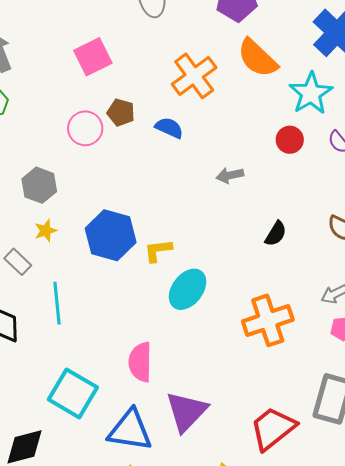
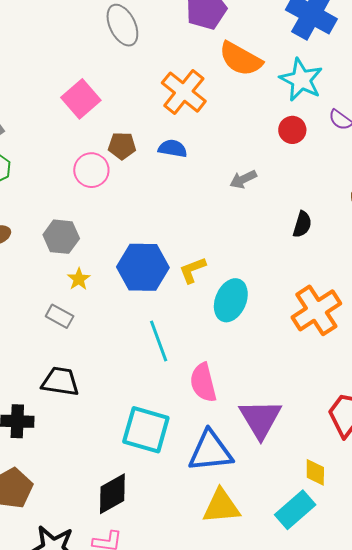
cyan line: (57, 303) -> (159, 341), moved

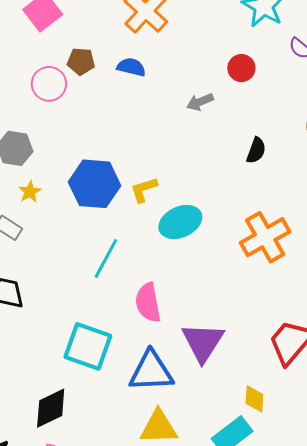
red circle: (292, 130) -> (241, 68), moved
cyan ellipse: (231, 300) -> (180, 222), turned 39
cyan line: (159, 341) -> (106, 258), turned 45

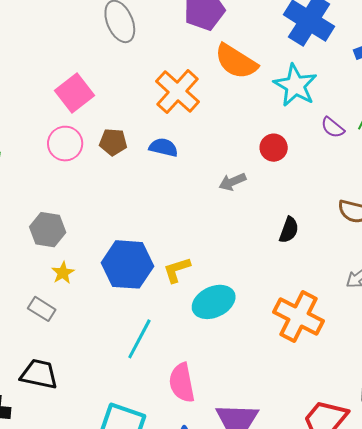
pink circle: (49, 84) -> (65, 144), moved
orange cross: (265, 237) -> (298, 317), turned -33

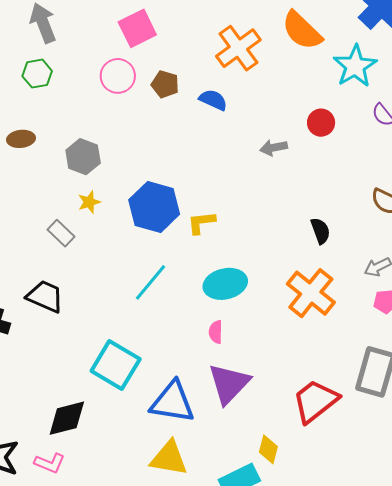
black semicircle: (289, 230) -> (320, 231), moved, turned -52
cyan ellipse: (214, 302) -> (225, 284), moved
pink semicircle: (182, 383) -> (216, 332), moved, size x0.6

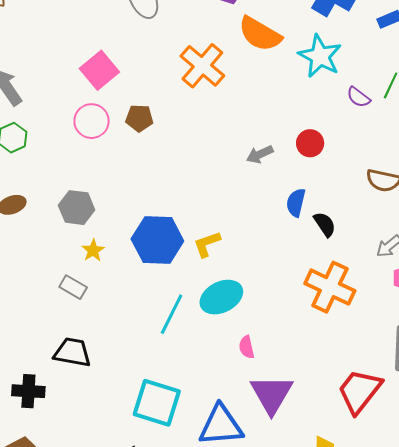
blue semicircle: (213, 100) -> (296, 203), moved, turned -88
red circle: (321, 123) -> (310, 143), moved
cyan ellipse: (225, 284) -> (221, 297), moved

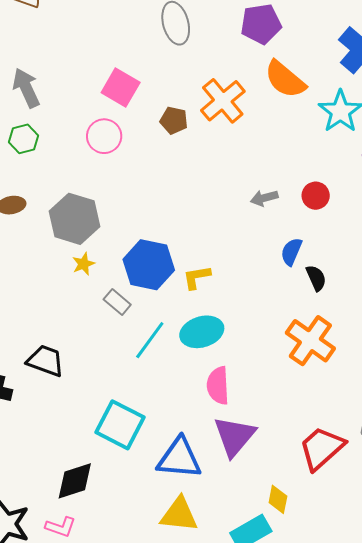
pink square: (99, 70) -> (121, 87), turned -30
brown pentagon: (139, 118) -> (174, 120), moved
gray hexagon: (77, 208) -> (75, 219), size x1.4
gray rectangle: (73, 287) -> (117, 302), moved
pink semicircle: (247, 347) -> (218, 386), size x1.6

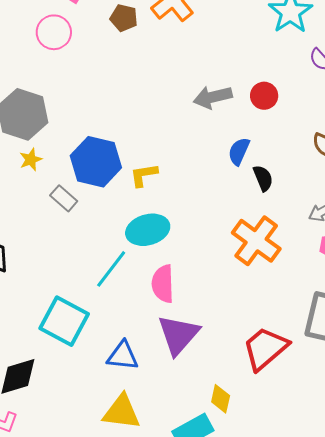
gray arrow: (264, 198) -> (213, 97), size x1.4
cyan line: (150, 340) -> (111, 269), moved
blue triangle: (179, 458) -> (123, 356), size x0.7

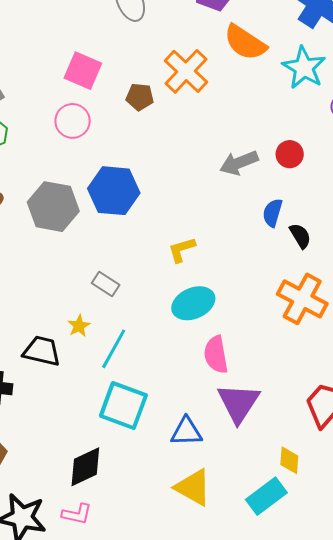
yellow star: (31, 159) -> (79, 326), moved
blue hexagon: (96, 162) -> (114, 191), moved
cyan line: (111, 269) -> (114, 349), moved
yellow triangle: (122, 412) -> (193, 487), turned 30

